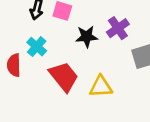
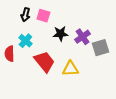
purple cross: (118, 28) -> (82, 37), moved

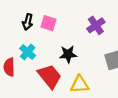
black star: (60, 34) -> (68, 54), moved
purple cross: (82, 37) -> (96, 25), moved

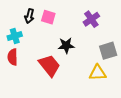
cyan cross: (28, 52) -> (15, 36), moved, turned 32
yellow triangle: (80, 84) -> (98, 73), moved

